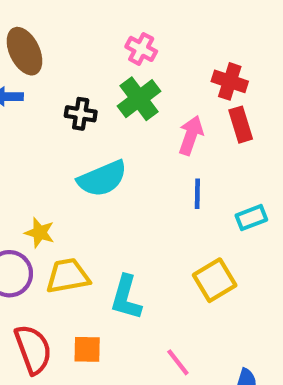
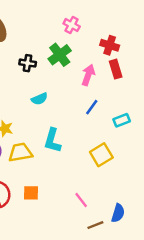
pink cross: (141, 49) -> (72, 25), moved
cyan semicircle: (102, 179) -> (39, 99), size x0.6
blue line: (197, 194) -> (92, 107), turned 35
cyan L-shape: (126, 297) -> (53, 140), moved

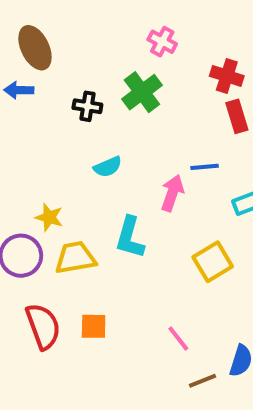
pink arrow: (88, 75) -> (172, 193), moved
blue line: (92, 107) -> (205, 167), moved, turned 49

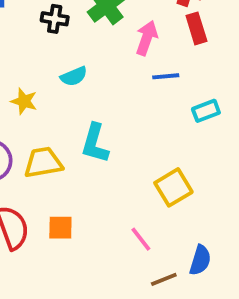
pink arrow: (172, 193) -> (147, 38), moved
yellow star: (49, 217) -> (24, 101), moved
yellow square: (213, 262) -> (173, 187), moved

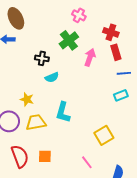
black cross: (55, 19) -> (42, 58), moved
blue line: (166, 76) -> (124, 73), moved
yellow star: (24, 101) -> (27, 99), moved

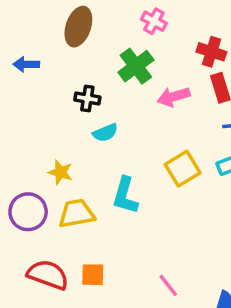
brown ellipse: (16, 18) -> (78, 27), moved, turned 45
pink arrow: (90, 57) -> (174, 97), turned -126
yellow square: (104, 135) -> (183, 169), moved
red semicircle: (20, 156) -> (48, 275), turned -50

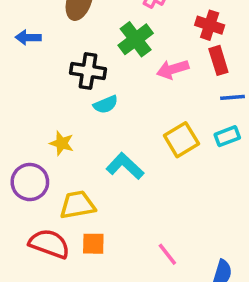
black cross: (87, 99) -> (88, 71), size x1.4
cyan L-shape: (125, 196) -> (125, 166), turned 117
yellow trapezoid: (77, 214) -> (77, 205), moved

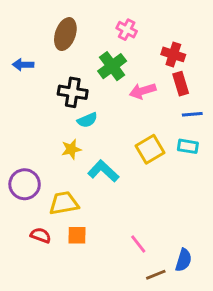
cyan rectangle: (227, 136) -> (188, 146), turned 30
yellow star: (62, 143) -> (71, 149), moved, turned -30
red semicircle: (49, 244) -> (41, 235), size x0.6

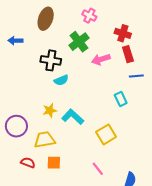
cyan rectangle: (188, 146) -> (121, 99), moved, turned 56
yellow star: (71, 149) -> (50, 110), moved
yellow square: (150, 149) -> (106, 134), moved

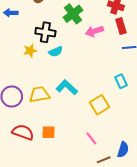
cyan rectangle: (121, 99) -> (121, 81), moved
yellow star: (50, 110) -> (30, 51), moved
yellow trapezoid: (45, 140) -> (39, 94), moved
red semicircle: (28, 163) -> (23, 132), size x1.5

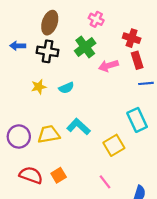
black cross: (45, 32) -> (48, 51), moved
cyan rectangle: (121, 81) -> (137, 120), size x1.5
orange square: (48, 132) -> (59, 175), turned -32

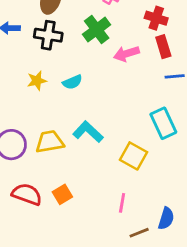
yellow square: (114, 145) -> (133, 156), turned -30
pink line: (105, 182) -> (122, 203), turned 48

